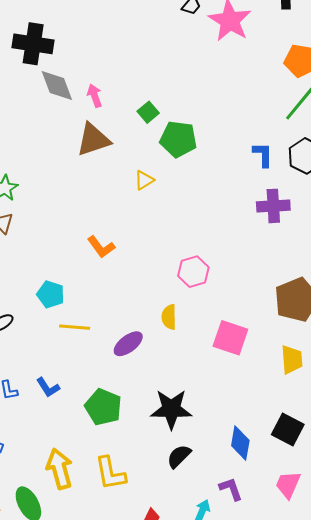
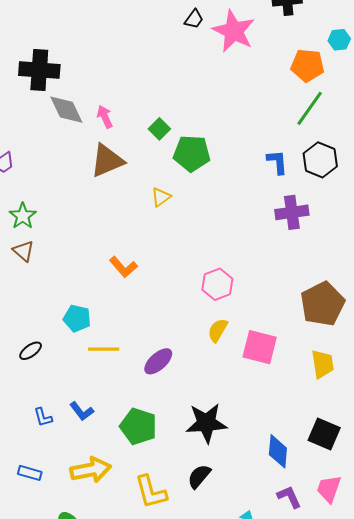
yellow semicircle: (169, 317) -> (218, 330), moved, turned 35
black semicircle: (179, 456) -> (199, 476), moved
yellow arrow: (59, 469) -> (91, 470), moved, turned 99
purple L-shape: (231, 489) -> (289, 497), moved

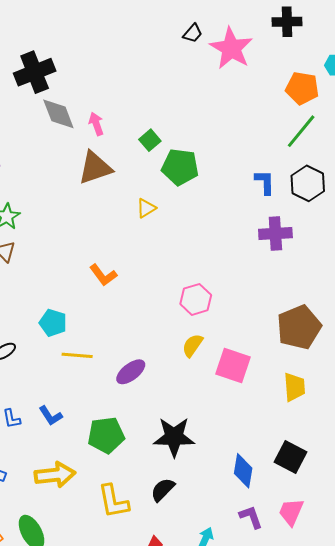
black cross: (39, 70) -> (35, 72), turned -30
green pentagon: (138, 426) -> (106, 435), turned -30

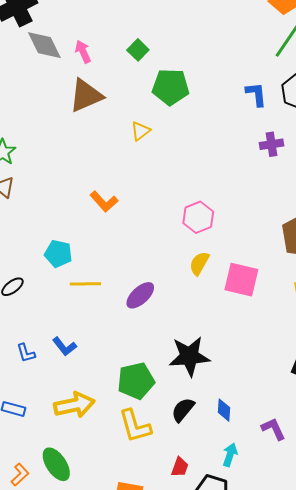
green square: (150, 140) -> (138, 50), moved
purple cross: (275, 234) -> (272, 144), size x0.7
green pentagon: (106, 435) -> (136, 381), moved
blue diamond: (243, 471) -> (224, 410), moved, size x0.7

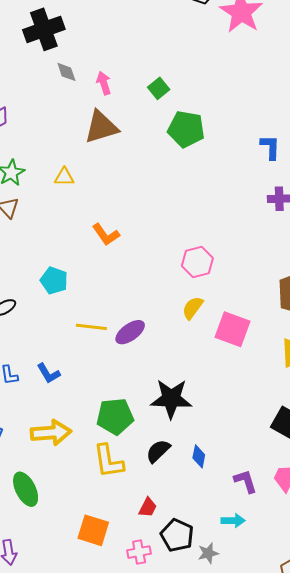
gray diamond: (44, 45) -> (66, 72), size x0.6
yellow triangle: (140, 131) -> (64, 177), moved, turned 30
yellow line: (85, 284) -> (91, 327), moved
cyan arrow: (230, 455) -> (233, 521), moved, turned 65

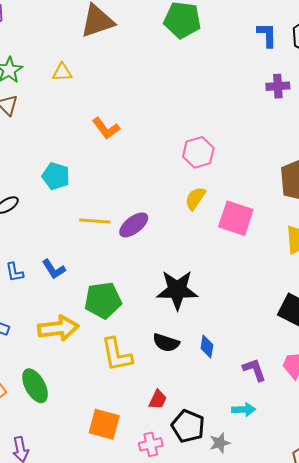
green pentagon: (115, 416) -> (103, 300), moved
black semicircle: (158, 451) -> (166, 343), turned -116

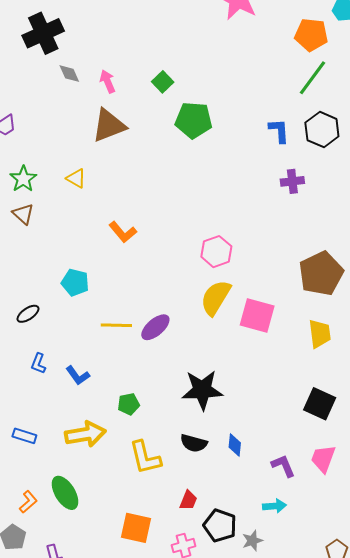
yellow triangle: (62, 72) -> (76, 178), turned 35
yellow semicircle: (195, 198) -> (216, 298), size x1.5
blue L-shape: (15, 272) -> (38, 364), moved, turned 35
green pentagon: (103, 300) -> (129, 404), size x0.6

